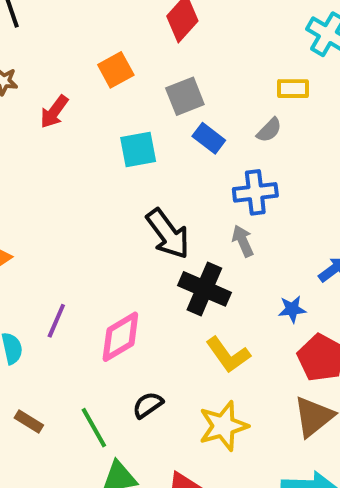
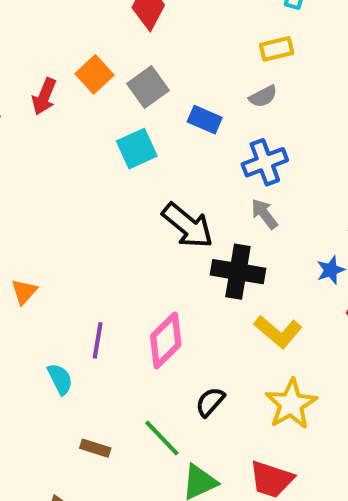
gray square: (185, 96) -> (148, 87), moved
red arrow: (54, 112) -> (44, 96), moved
gray semicircle: (269, 130) -> (263, 96), turned 32

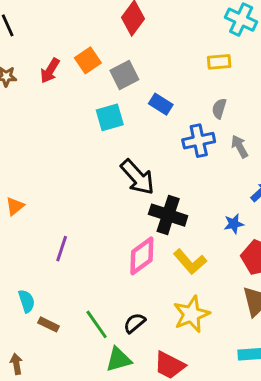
gray semicircle: (263, 96) -> (219, 109), moved, turned 126
gray arrow: (264, 214) -> (240, 146), moved
pink diamond: (166, 340) -> (142, 256), moved
cyan semicircle: (60, 379) -> (27, 301), moved
black semicircle: (210, 402) -> (135, 323), moved

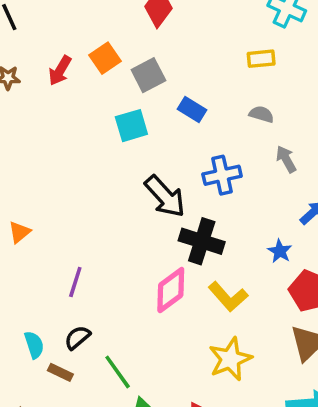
gray semicircle: (219, 109) -> (262, 114), turned 90
blue cross: (199, 141) -> (222, 175), moved
blue star: (234, 224) -> (280, 251), turned -30
black semicircle: (135, 323) -> (77, 338), moved

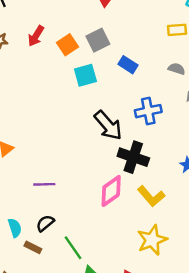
orange square: (105, 58) -> (67, 45), moved
purple line: (75, 282) -> (44, 184), turned 70

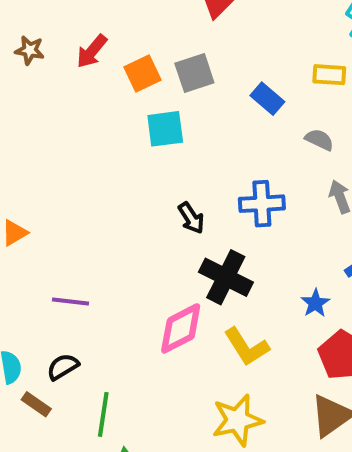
blue rectangle: (128, 65) -> (267, 99), moved
black arrow: (108, 125) -> (191, 218), size x0.6
green line: (73, 248) -> (103, 414), turned 35

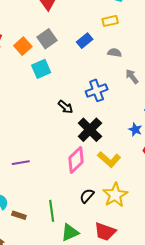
blue rectangle: (267, 99) -> (85, 41), turned -63
black cross: (226, 277) -> (90, 130), turned 35
black semicircle: (63, 367) -> (87, 196), moved

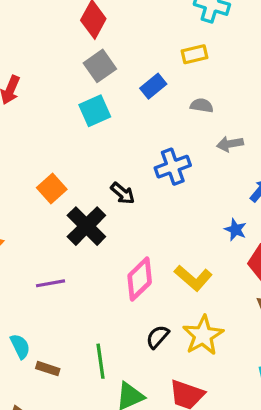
gray square: (47, 39) -> (100, 66), moved
orange square: (23, 46) -> (52, 189), moved
cyan square: (41, 69) -> (95, 111), moved
gray arrow: (132, 76) -> (230, 144), turned -63
black cross: (90, 130) -> (86, 226), moved

